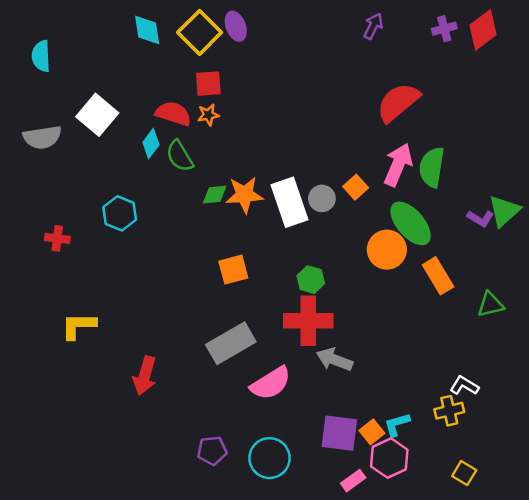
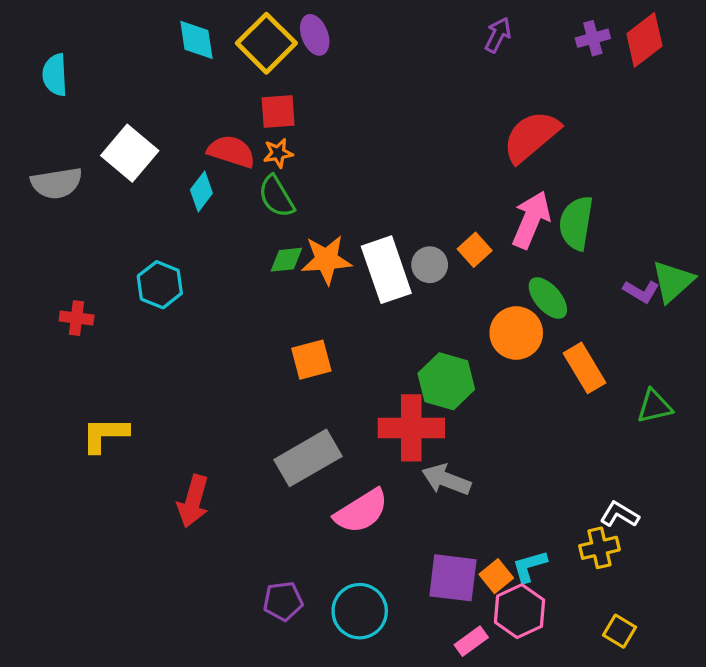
green semicircle: (180, 156) -> (276, 196), moved
green ellipse: (411, 223) -> (548, 298), size x0.7
green hexagon: (311, 280) -> (446, 381), moved, size x1.5

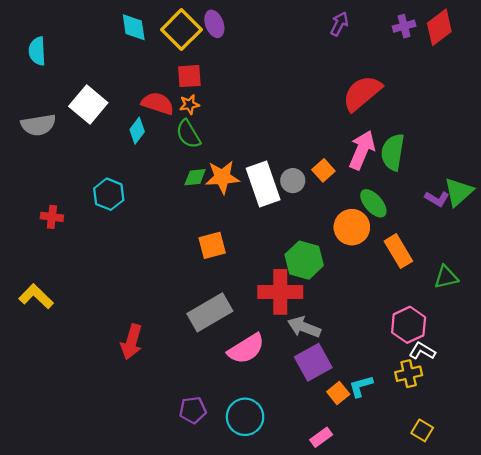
yellow L-shape: (105, 435) -> (36, 296), moved, turned 44
purple square: (453, 578) -> (313, 362), moved, turned -36
pink hexagon: (520, 611) -> (409, 325), moved

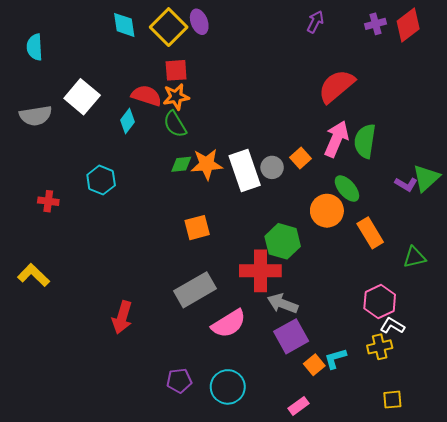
orange star: (189, 104) -> (176, 97), size x1.4
yellow square: (422, 430) -> (392, 400), turned -36

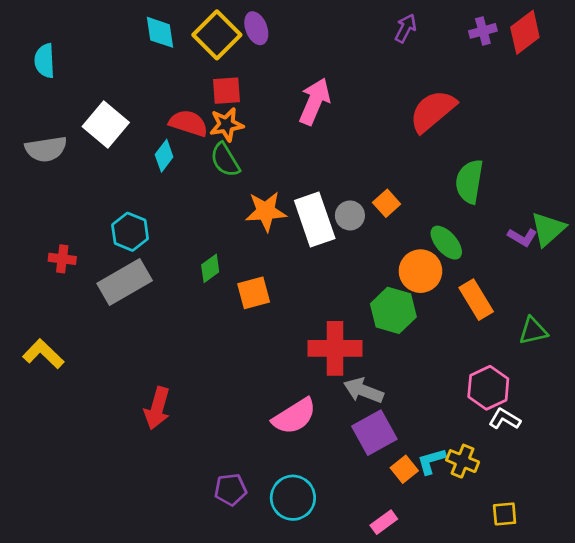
pink arrow: (336, 139) -> (315, 101), moved
green diamond: (181, 164) -> (210, 268), moved, turned -30
green hexagon: (283, 241) -> (393, 310), moved
gray rectangle: (195, 290) -> (125, 282), moved
yellow cross: (380, 347) -> (463, 461), moved, turned 35

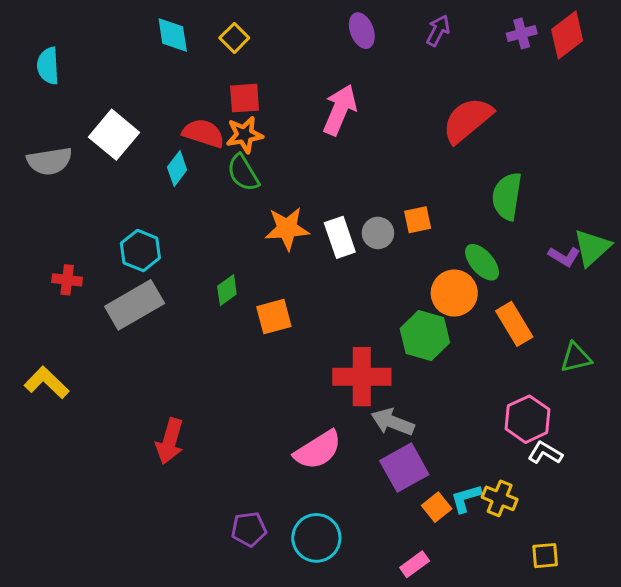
purple ellipse: (256, 28) -> (362, 31), moved
yellow square: (217, 35) -> (234, 38), size x0.6
orange square: (387, 203) -> (418, 220), turned 30
white rectangle: (315, 220) -> (340, 237), size x0.7

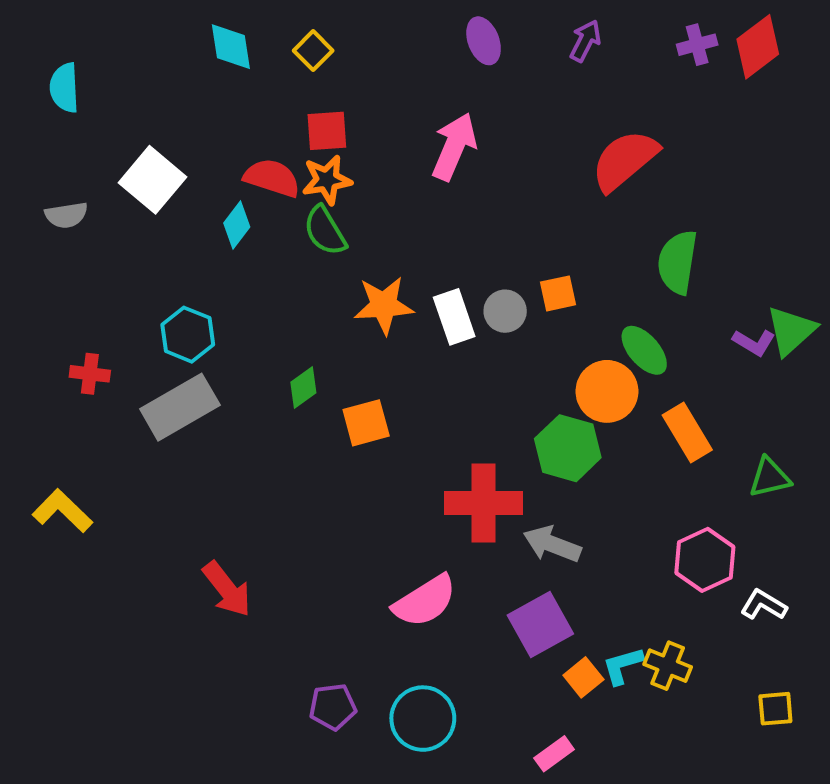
gray semicircle: (49, 161) -> (66, 215), size x0.7
gray arrow: (393, 422) -> (552, 544), moved
red arrow: (170, 441) -> (227, 589), turned -54
white L-shape: (545, 453) -> (764, 605), moved
yellow square: (545, 556) -> (775, 709), moved

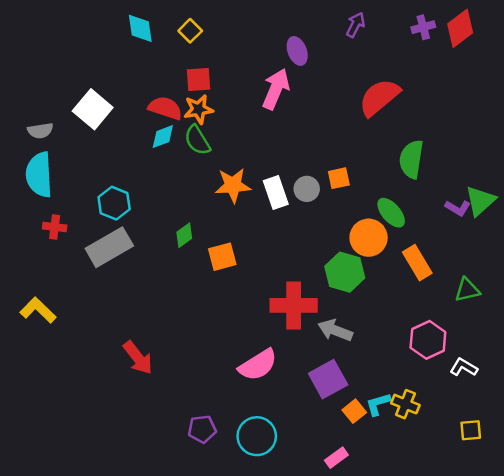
purple ellipse: (484, 41) -> (297, 51), moved
cyan semicircle: (64, 88) -> (39, 175), moved, size x1.5
cyan diamond: (237, 225) -> (163, 137), moved, turned 32

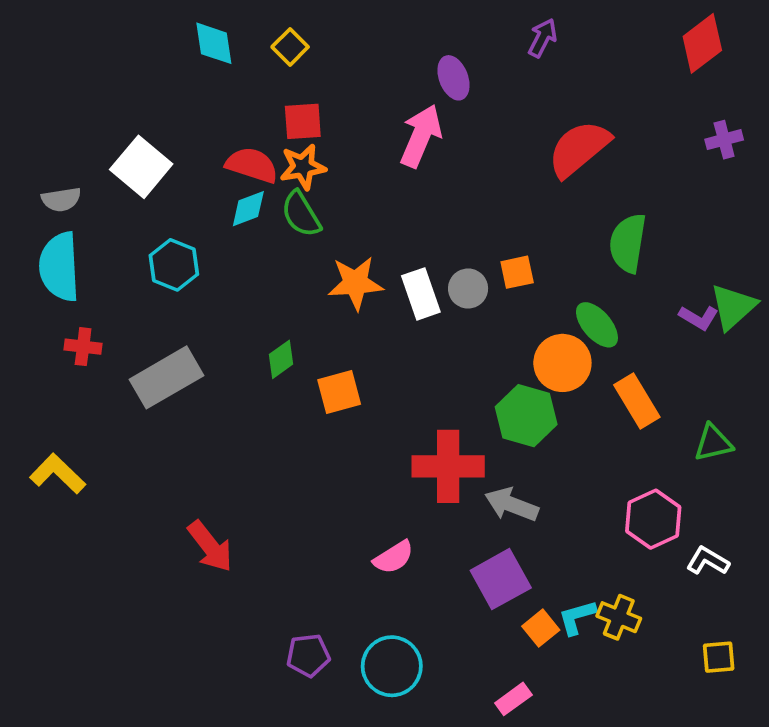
purple cross: (423, 27) -> (724, 140), moved
cyan hexagon: (114, 203) -> (174, 265), moved
pink semicircle: (258, 365) -> (394, 557), size x0.7

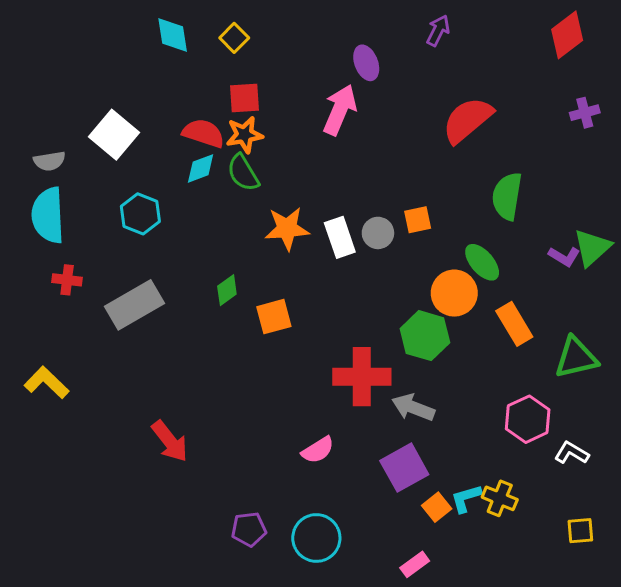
green triangle: (713, 443) -> (576, 358), size x1.4

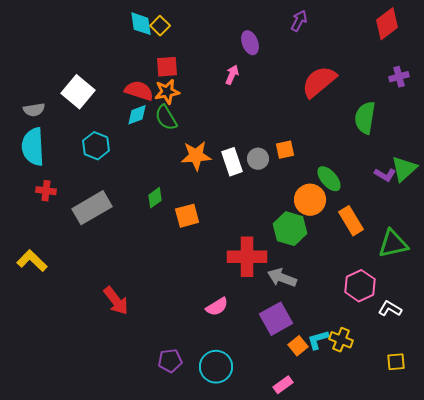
cyan diamond: (173, 35) -> (141, 24), moved
pink arrow: (340, 110) -> (232, 75), size x0.6
green semicircle: (507, 196) -> (365, 118), moved

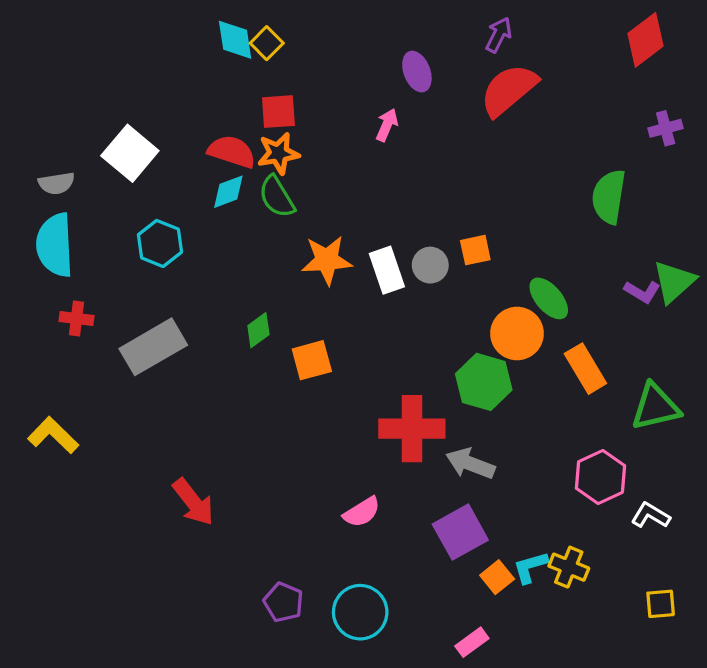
red semicircle: (319, 82) -> (509, 90), moved
purple pentagon: (170, 361) -> (283, 602), turned 30

